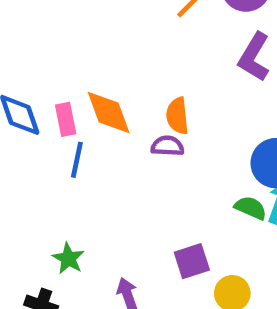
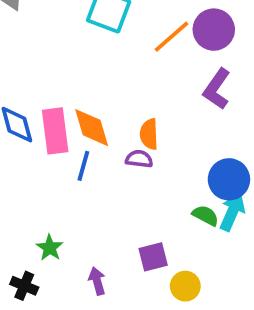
pink rectangle: (66, 119) -> (55, 131), size x1.6
blue line: (77, 160) -> (83, 166), moved

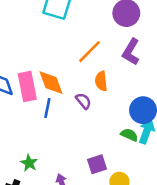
orange line: (172, 37) -> (89, 52), moved
orange semicircle: (149, 134) -> (101, 81), moved
purple semicircle: (139, 159) -> (83, 101), turned 48

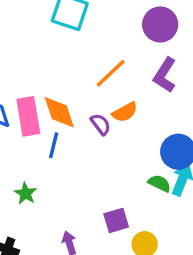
orange semicircle: (101, 81) -> (125, 112), turned -114
purple semicircle: (83, 101) -> (101, 124), moved
green star: (29, 163) -> (25, 193), moved

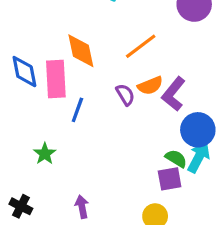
purple L-shape: (165, 75) -> (174, 94), moved
orange diamond: (59, 112) -> (81, 51), moved
purple square: (116, 220) -> (170, 179), moved

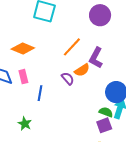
orange diamond: (81, 51) -> (23, 49), moved, turned -45
pink rectangle: (56, 79) -> (23, 77), size x0.6
purple L-shape: (174, 94) -> (96, 58), moved

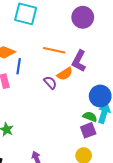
orange line: (72, 47) -> (54, 50), turned 60
blue line: (40, 93) -> (19, 66), moved

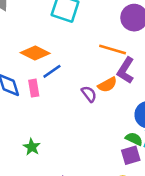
orange line: (54, 50) -> (113, 49), moved
blue line: (19, 66) -> (52, 71), turned 42

